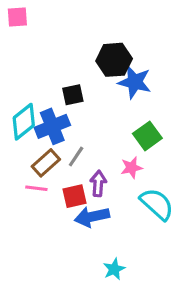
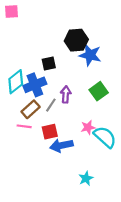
pink star: (132, 168) -> (88, 127), moved
purple arrow: (98, 183) -> (66, 94), moved
cyan star: (114, 269) -> (86, 178), moved

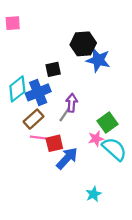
pink square: (11, 11) -> (13, 23), moved
green square: (99, 91) -> (107, 122), moved
gray line: (51, 105) -> (65, 114), moved
pink line: (24, 126) -> (38, 138), moved
blue arrow: (61, 145) -> (67, 158), turned 145

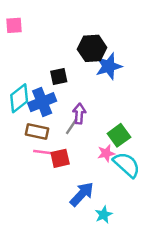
blue star: (98, 60) -> (109, 66), turned -30
brown rectangle: (34, 119) -> (37, 131), turned 54
blue arrow: (67, 158) -> (82, 194), moved

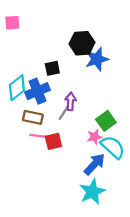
blue arrow: (82, 194) -> (95, 164), moved
cyan star: (104, 215) -> (92, 192), size x1.6

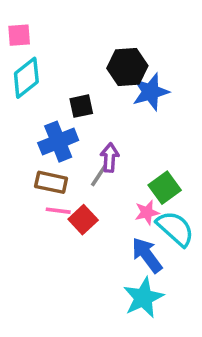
cyan diamond: (17, 88) -> (26, 78), moved
red square: (53, 141) -> (83, 220), turned -30
blue arrow: (95, 164) -> (147, 255), turned -80

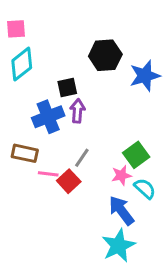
blue star: (150, 92) -> (145, 76), moved
purple arrow: (110, 157) -> (77, 111), moved
gray line: (99, 175) -> (82, 158), moved
brown rectangle: (51, 182) -> (25, 153), moved
cyan semicircle: (175, 228) -> (145, 189), size x0.7

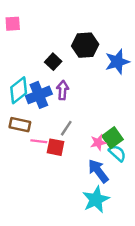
cyan diamond: (22, 64) -> (19, 90), moved
black square: (67, 87) -> (53, 62), moved, turned -35
green square: (136, 155) -> (112, 138), moved
red square: (69, 181) -> (55, 147), turned -36

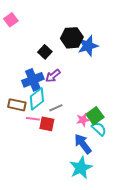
pink square: (13, 24) -> (11, 20), turned -32
blue star: (117, 62) -> (88, 46), moved
cyan diamond: (19, 90) -> (37, 99), moved
purple arrow: (63, 90) -> (53, 76), turned -133
gray line: (66, 128) -> (56, 108), turned 32

